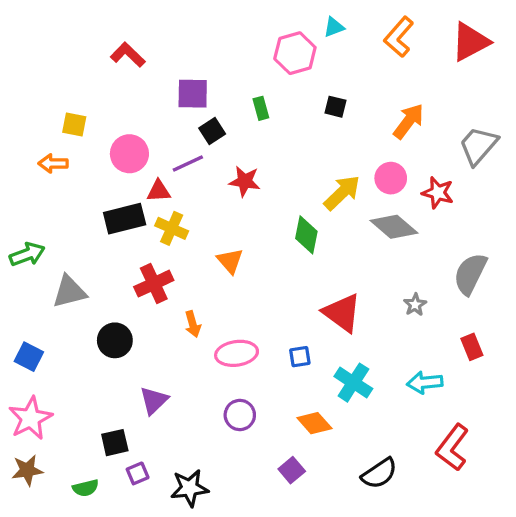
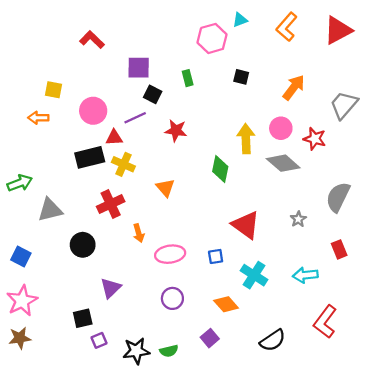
black square: (212, 131) -> (153, 94), turned -30
yellow arrow: (342, 193) -> (246, 139), turned -48
green semicircle: (86, 488) -> (169, 351), moved

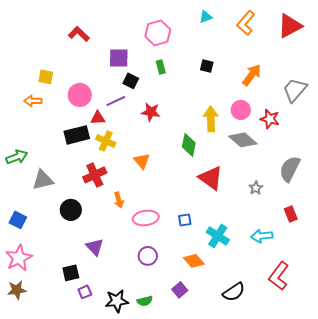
pink hexagon: (212, 38) -> (158, 33), moved
red triangle: (246, 225) -> (211, 178), moved
purple triangle: (111, 288) -> (95, 247), turned -30

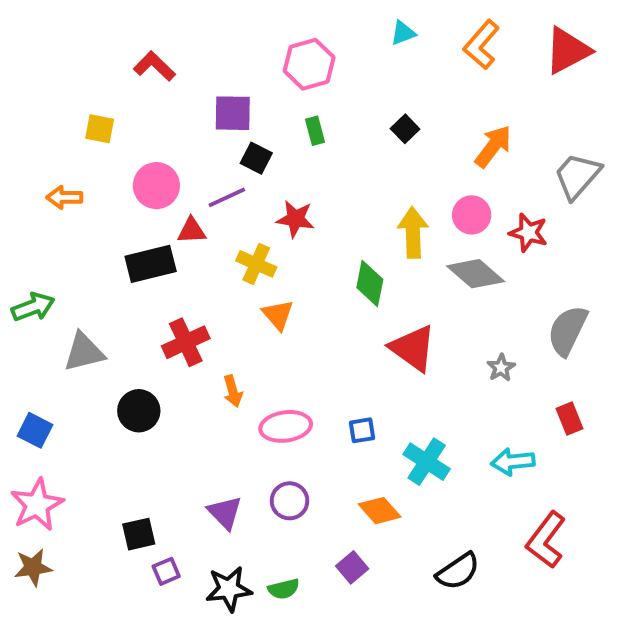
black square: (207, 66) -> (405, 129), turned 32
yellow square: (46, 77) -> (100, 129), moved
yellow cross: (106, 141) -> (256, 264), moved
purple triangle: (95, 247) -> (225, 513), moved

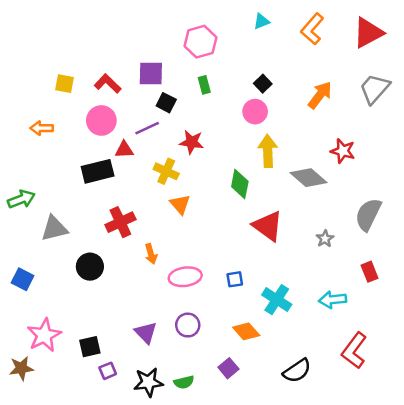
red L-shape: (154, 66) -> (108, 84), moved
gray trapezoid: (577, 176) -> (375, 89), moved
pink circle: (472, 215) -> (255, 112), moved
pink star: (37, 505) -> (44, 335), moved

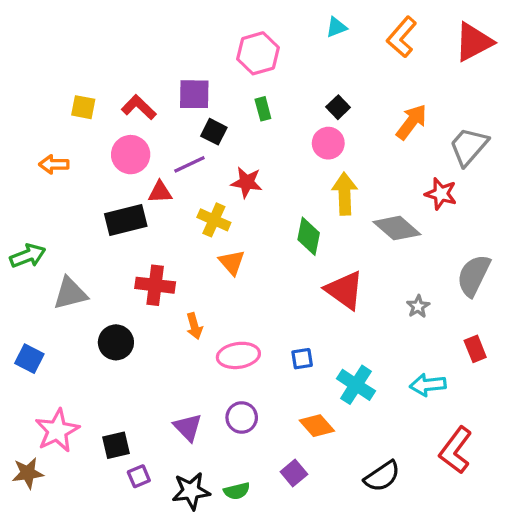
gray trapezoid: (375, 89) -> (469, 146), moved
red cross: (120, 222) -> (155, 285), turned 32

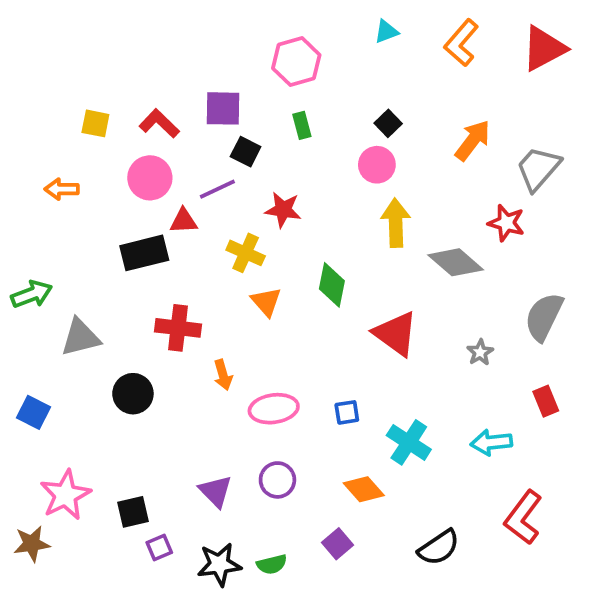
green diamond: (309, 236) -> (332, 285), moved

